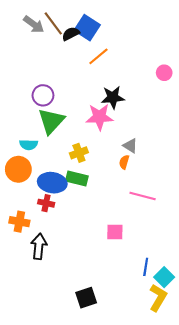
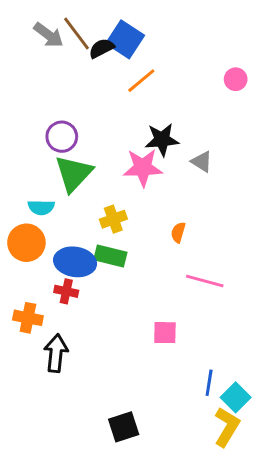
pink circle: (164, 73) -> (236, 79), moved
gray triangle: (130, 146) -> (202, 162), moved

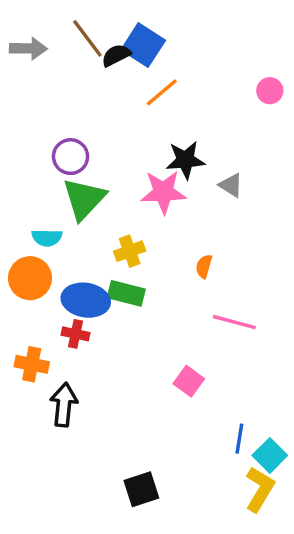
gray arrow: (49, 35) -> (28, 48), moved, turned -36
pink square: (165, 333) -> (189, 381), turned 35

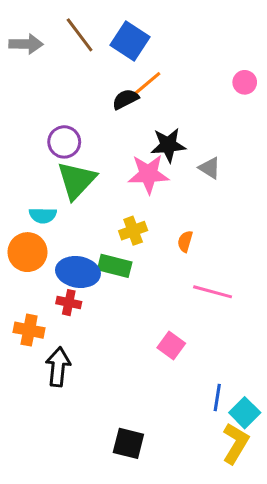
black semicircle: (116, 55) -> (125, 99), moved
yellow cross: (130, 251) -> (133, 231), moved
black square: (141, 489) -> (128, 443), turned 32

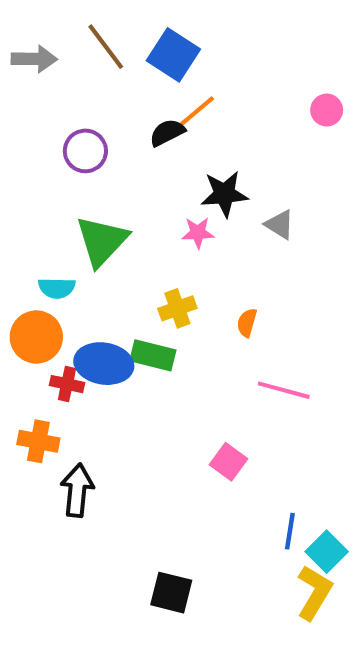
purple circle: (64, 142) -> (85, 151), moved
pink star: (148, 174) -> (198, 233), size x0.6
red cross: (69, 303) -> (67, 384), moved

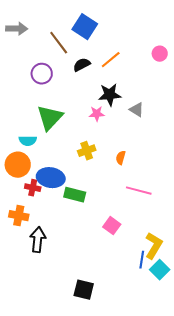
brown line: (106, 47) -> (59, 43), moved
orange line: (196, 112) -> (111, 60), moved
green rectangle: (153, 355) -> (75, 195), moved
yellow L-shape: (314, 593) -> (154, 246), moved

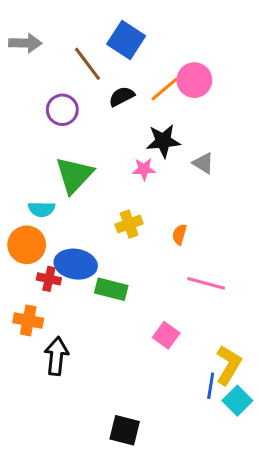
pink circle: (160, 54) -> (194, 80), moved, size x1.5

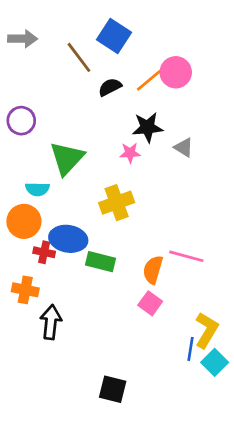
purple circle: (62, 110) -> (21, 121), moved
yellow cross: (129, 224) -> (117, 203), size x1.4
orange semicircle: (180, 234) -> (153, 270), moved, size x1.5

